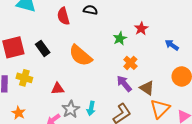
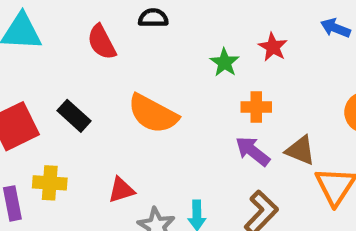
red star: (141, 29) -> (273, 47), moved
blue arrow: (172, 45) -> (335, 28), moved
orange cross: (130, 63) -> (256, 107), turned -32

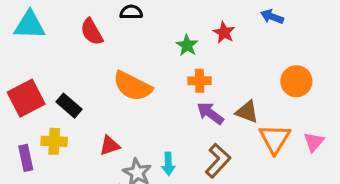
orange cross: (256, 107) -> (200, 81), moved
black rectangle: (74, 116) -> (69, 106), moved

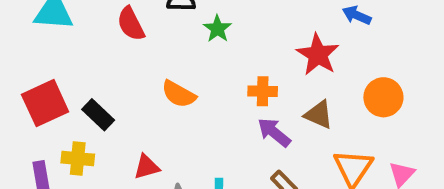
red star: (224, 32) -> (318, 55), moved, size x1.5
green star: (187, 45) -> (217, 29), moved
orange semicircle: (133, 86) -> (179, 94), size x0.7
brown triangle: (247, 112) -> (319, 115), moved

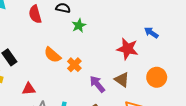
red star: (318, 55) -> (127, 49), turned -30
orange cross: (263, 91) -> (74, 65), moved, turned 32

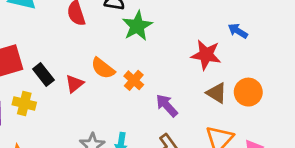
green star: (79, 25) -> (137, 26), size x1.5
brown triangle: (122, 80) -> (217, 93), moved
red triangle: (29, 89) -> (75, 84), moved, turned -32

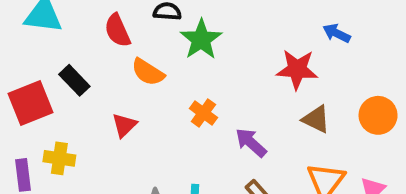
orange semicircle: (103, 68) -> (148, 72), moved
black rectangle: (43, 75) -> (74, 80), moved
orange circle: (248, 92) -> (378, 115), moved

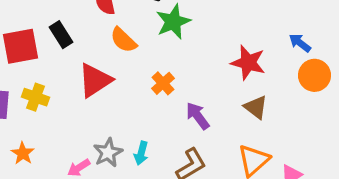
blue arrow: (337, 33) -> (300, 43), moved
orange circle: (378, 115) -> (314, 75), moved
red triangle: (124, 125) -> (95, 80), size x1.6

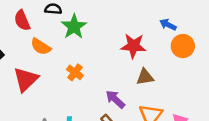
brown triangle: (256, 107) -> (145, 77), turned -36
purple arrow: (198, 116) -> (115, 99), moved

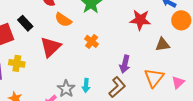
brown triangle: (145, 77) -> (163, 45), moved
purple arrow: (115, 99) -> (125, 64), turned -120

